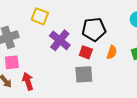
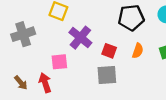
black pentagon: (94, 29) -> (131, 18), moved
pink square: (12, 62) -> (59, 62), moved

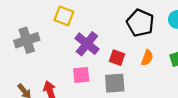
black pentagon: (131, 18) -> (140, 23), turned 30
pink square: (59, 62) -> (81, 75), moved

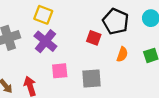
purple cross: (87, 44) -> (45, 41), moved
red square: (117, 58) -> (94, 38), moved

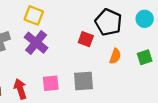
pink square: (60, 71) -> (51, 83), moved

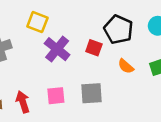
purple cross: (36, 43) -> (57, 49), moved
orange semicircle: (115, 56) -> (126, 66), turned 112

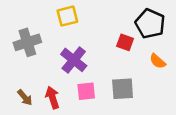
yellow square: (37, 22) -> (67, 16), turned -35
purple cross: (57, 49) -> (74, 60), moved

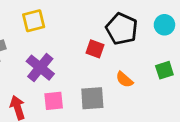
orange semicircle: (158, 61) -> (124, 80), moved

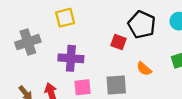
purple cross: (40, 68) -> (71, 58), turned -35

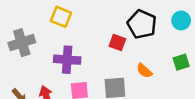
yellow square: (65, 18) -> (61, 17), turned 36

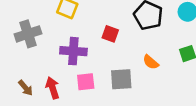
red square: (117, 43) -> (110, 34), moved

